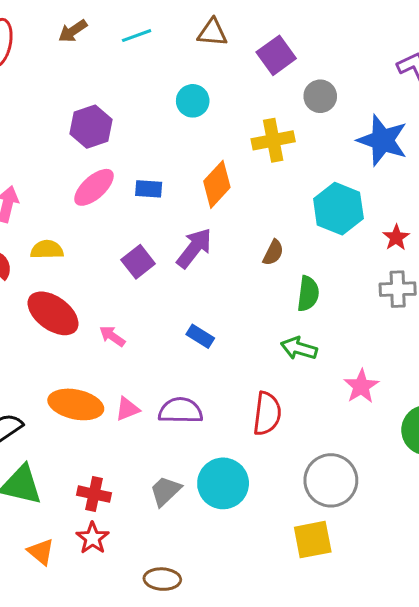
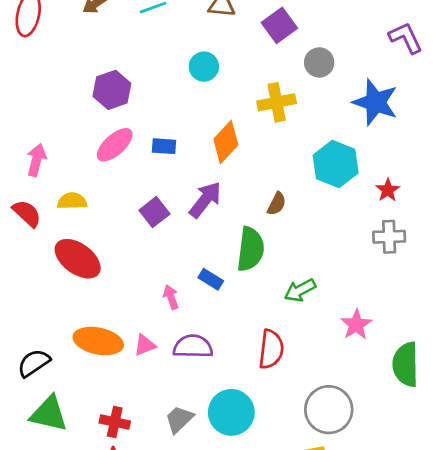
green semicircle: (308, 294) -> (251, 249), moved, size x1.4
pink arrow: (112, 336) -> (171, 297), moved, turned 35
green arrow: (299, 348) -> (300, 290), turned -44

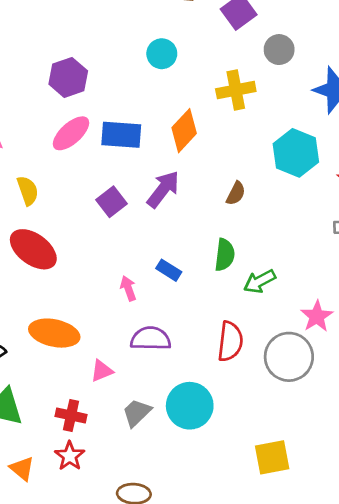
blue rectangle: (164, 146) -> (121, 135), size x1.6
yellow semicircle: (72, 201) -> (28, 191), turned 72
green semicircle: (251, 249) -> (225, 255), moved, size x0.7
pink triangle: (145, 345) -> (102, 371), moved
gray circle: (329, 410) -> (289, 357), moved

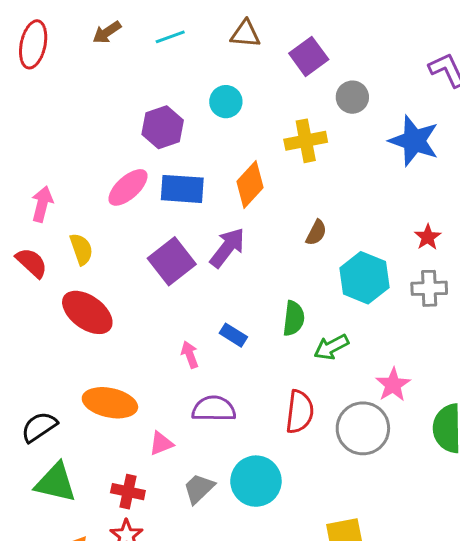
purple hexagon: (68, 77) -> (163, 127), moved
cyan hexagon: (296, 153) -> (364, 278), moved
brown semicircle: (236, 193) -> (316, 233), moved
purple square: (112, 202) -> (172, 261), size x1.4

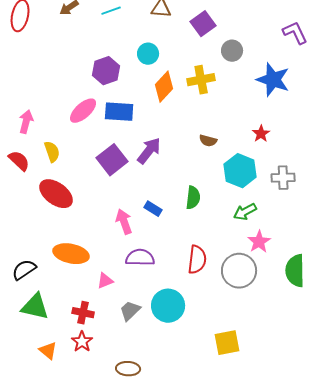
orange diamond: (250, 184) -> (164, 87), moved
brown semicircle: (316, 233) -> (208, 141), turned 78
red star: (428, 237) -> (261, 134), moved
green arrow: (331, 347) -> (245, 212), moved
pink arrow: (190, 355) -> (124, 222), size x1.4

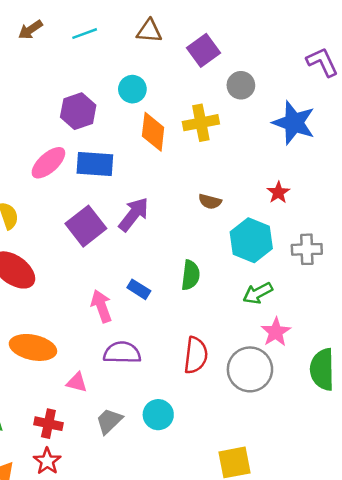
orange diamond: (164, 87) -> (153, 132), turned -36
pink triangle: (105, 281) -> (77, 382), turned 36
cyan circle: (168, 306) -> (158, 415), size x0.7

